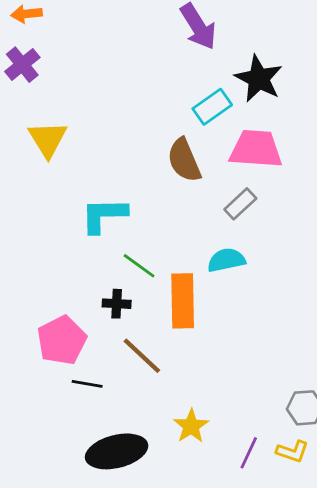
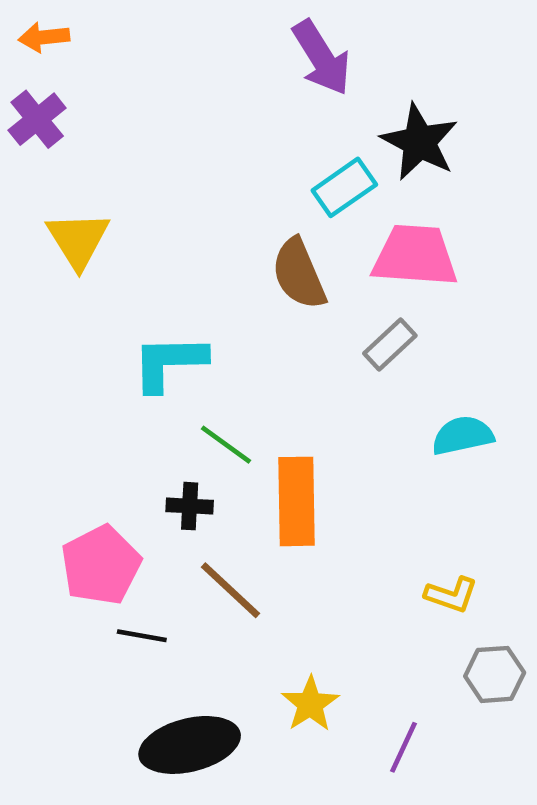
cyan semicircle: (226, 260) -> (463, 435), moved
yellow L-shape: (292, 451) -> (451, 595), moved

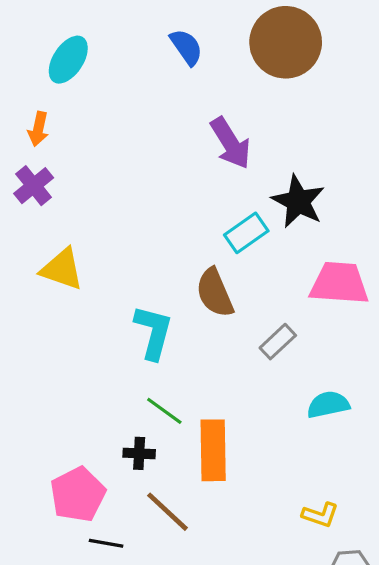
orange arrow: (44, 37) -> (38, 129), turned -72
yellow triangle: (78, 240) -> (62, 269), turned -39
pink trapezoid: (415, 256) -> (339, 283), moved
cyan L-shape: (169, 363) -> (153, 332), moved, turned 106

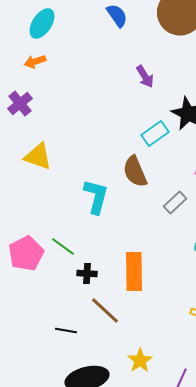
orange arrow: (38, 129) -> (35, 61), moved, turned 60
purple arrow: (231, 143) -> (145, 76), size x0.7
green line: (164, 411) -> (63, 246), moved
pink pentagon: (78, 494) -> (26, 253), moved

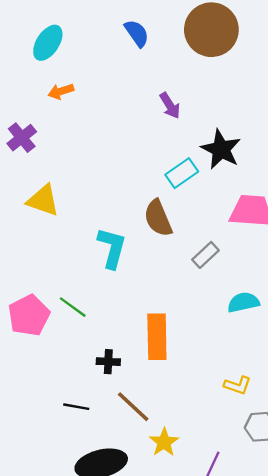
orange arrow: (35, 61) -> (61, 91), moved
black cross: (87, 273) -> (108, 362), moved
brown line: (105, 310) -> (133, 407), moved

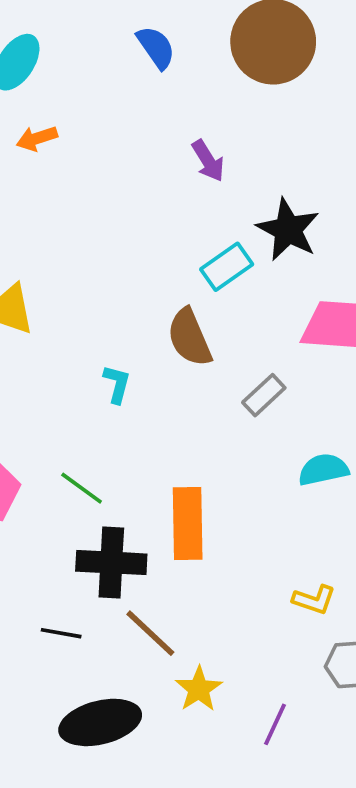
cyan L-shape: (112, 248) -> (117, 384), size x0.6
green line: (73, 307) -> (82, 488), moved
black cross: (108, 362) -> (111, 563), size x1.8

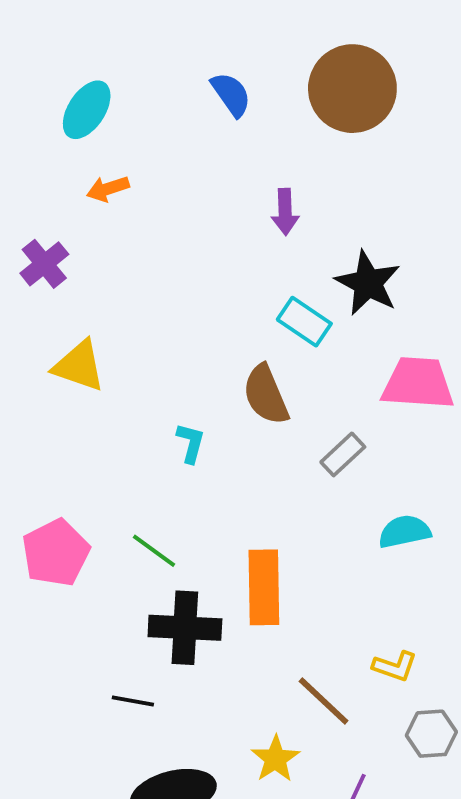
purple arrow: (208, 161) -> (285, 212), turned 30
cyan rectangle: (227, 267) -> (304, 322), turned 69
brown line: (150, 633) -> (324, 701), moved

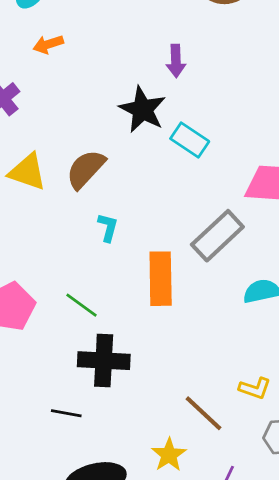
black star: (368, 283) -> (143, 109), moved
brown semicircle: (266, 395) -> (86, 169), moved, turned 66
gray rectangle: (343, 454) -> (217, 236), size x1.6
orange rectangle: (264, 587) -> (161, 279), moved

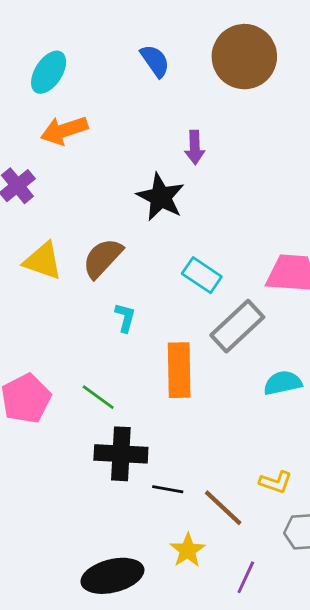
orange arrow: (48, 44) -> (64, 130), size x1.5
cyan rectangle: (190, 140) -> (202, 275), moved
black line: (66, 413) -> (168, 489), moved

